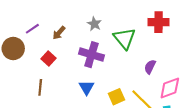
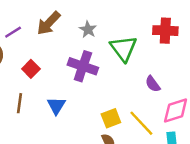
brown arrow: (59, 33) -> (49, 23), moved, size x1.5
purple semicircle: (150, 67) -> (153, 84), turned -64
blue triangle: (87, 87) -> (56, 106), moved

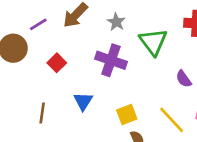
brown line: (20, 103) -> (42, 113), moved
yellow square: (111, 118) -> (127, 114), moved

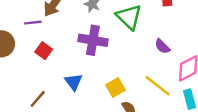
purple line: (38, 24) -> (33, 23), moved, turned 35
brown line: (42, 113) -> (38, 99), turned 42

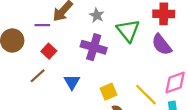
purple semicircle: (162, 46) -> (162, 45), moved, size x1.5
brown line: (38, 99) -> (38, 76), moved

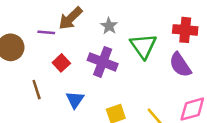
red square: (49, 51) -> (61, 63), moved
brown line: (38, 76) -> (37, 90), turned -70

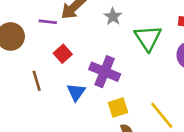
purple cross: (103, 62) -> (105, 72), moved

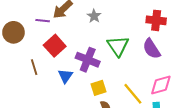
green triangle: (148, 38) -> (118, 46), moved
red square: (63, 54) -> (55, 46), size x1.5

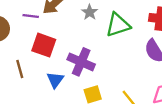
red square: (55, 46) -> (44, 45), turned -30
green triangle: (118, 46) -> (118, 25), moved, turned 45

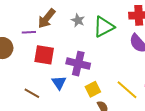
brown line: (20, 69) -> (32, 93), moved, turned -35

